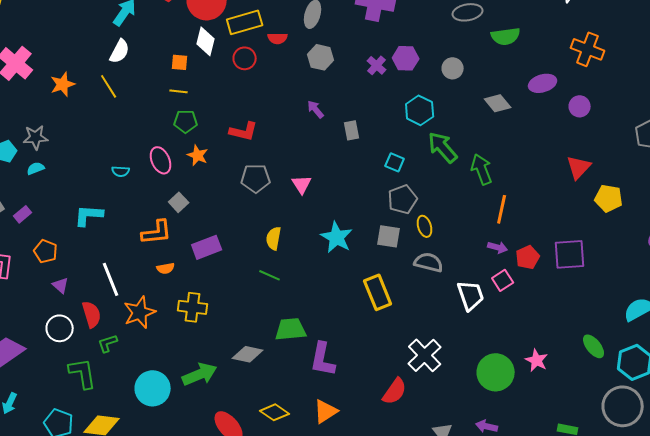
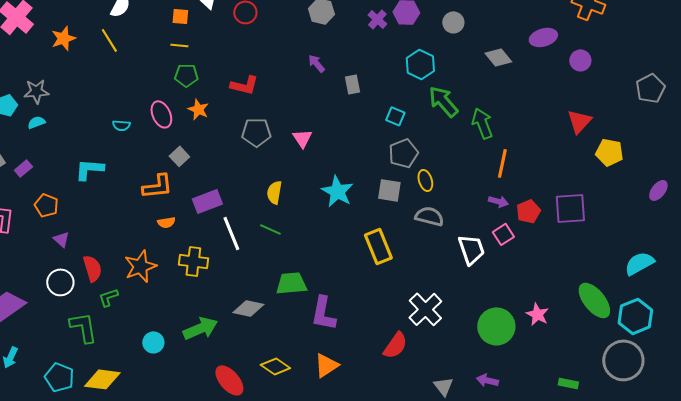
white line: (111, 279) -> (231, 233), moved
green ellipse: (594, 346) -> (594, 300), size x1.5
cyan circle: (153, 388) -> (153, 342), size x0.6

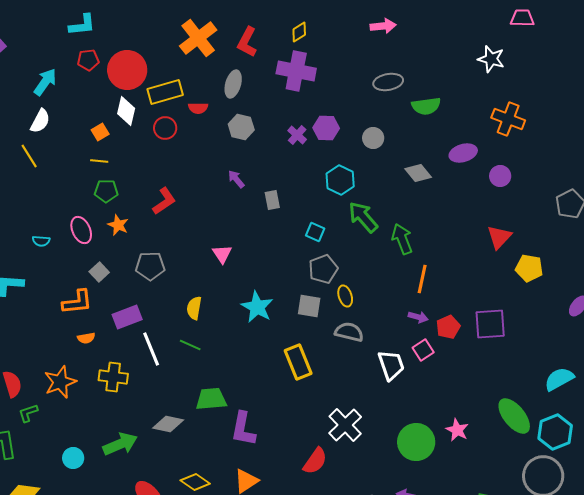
orange square: (180, 16) -> (100, 132), turned -36
red L-shape: (244, 85) -> (164, 201), turned -48
gray pentagon: (256, 132) -> (150, 266), moved

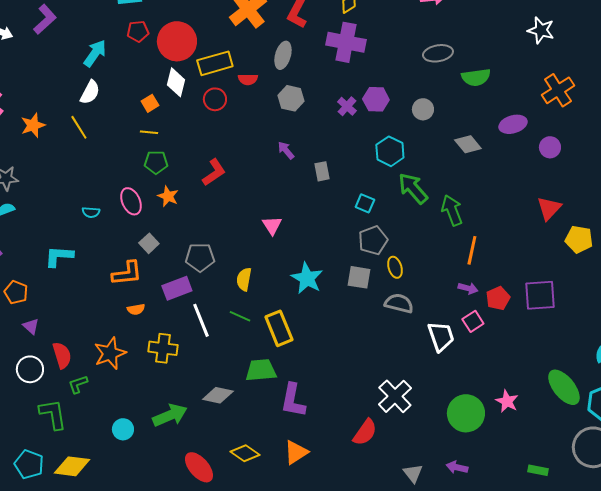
orange cross: (508, 119) -> (558, 90), turned 36
gray pentagon: (150, 266) -> (200, 257), moved
yellow rectangle: (298, 362) -> (279, 328), moved

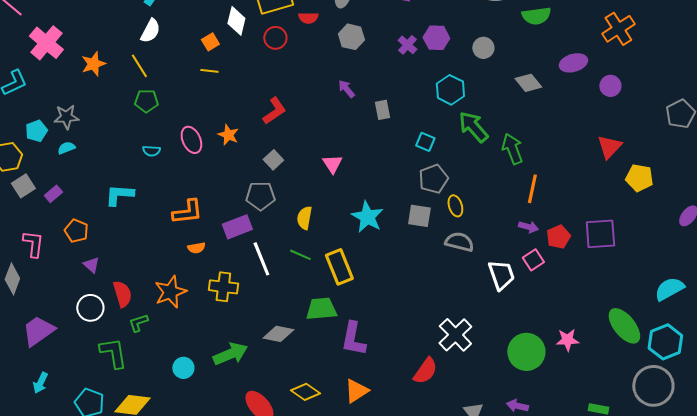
green pentagon: (156, 162) -> (146, 101), moved
gray square: (149, 243) -> (273, 160), moved
pink star: (507, 401) -> (567, 340), turned -30

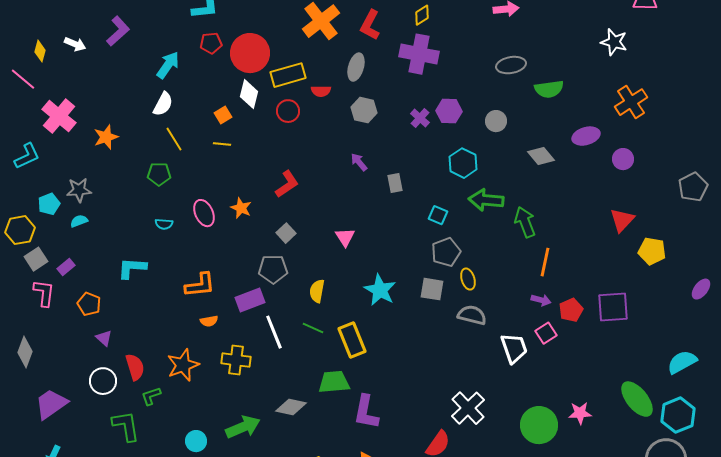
yellow line: (139, 66) -> (174, 139), moved
green arrow: (473, 127) -> (486, 200), turned -44
pink L-shape: (33, 244) -> (44, 293), moved

